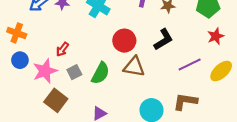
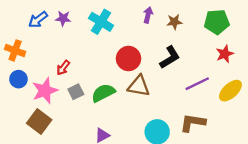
green semicircle: (100, 73) -> (103, 93), turned -145
brown square: (56, 100) -> (39, 122), moved

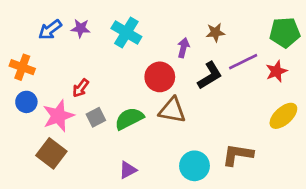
purple arrow: (148, 15) -> (183, 48), moved
green pentagon: (217, 22) -> (285, 32), moved
purple line: (197, 84) -> (243, 62), moved

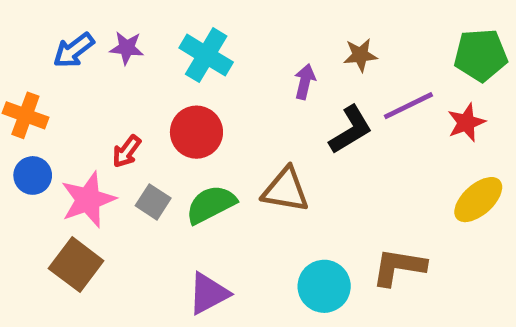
red circle: (160, 77) -> (196, 132), moved
gray square: (96, 117) -> (153, 202), turned -30
purple triangle: (128, 170) -> (209, 294), size x1.4

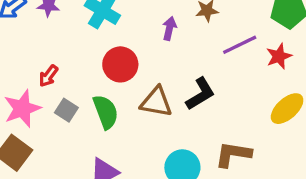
black L-shape: (351, 130) -> (200, 94), moved
red circle: (196, 132) -> (120, 64), moved
green semicircle: (211, 204) -> (106, 112), turned 96

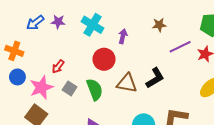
purple arrow: (169, 28) -> (123, 36), moved

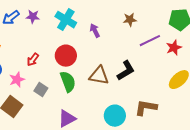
purple arrow: (123, 36) -> (95, 31), turned -40
red circle: (104, 59) -> (66, 56), moved
pink star: (41, 87) -> (17, 80), size x0.7
gray square: (70, 88) -> (41, 90), moved

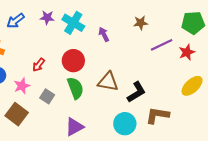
purple star: (33, 17) -> (47, 18), moved
black L-shape: (126, 71) -> (136, 92), moved

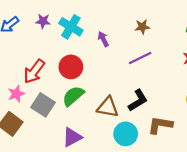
purple line: (162, 45) -> (140, 58), moved
red arrow: (39, 65) -> (34, 71), size x1.6
brown triangle: (108, 82) -> (108, 107), moved
green semicircle: (75, 88) -> (73, 96), turned -110
gray square: (47, 96) -> (43, 105), size x1.5

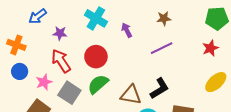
purple star: (43, 21) -> (60, 33), moved
red arrow: (34, 71) -> (61, 61), turned 110

